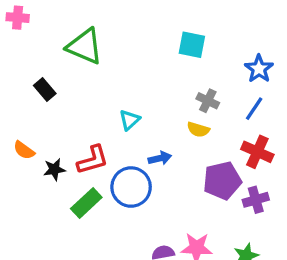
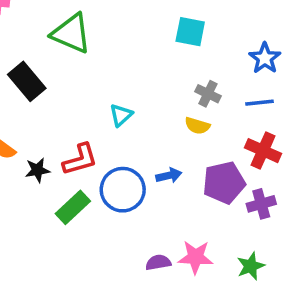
black rectangle: (45, 90) -> (27, 81), size x1.5
blue line: (254, 109) -> (259, 103), turned 50
blue arrow: (160, 158) -> (169, 175), moved

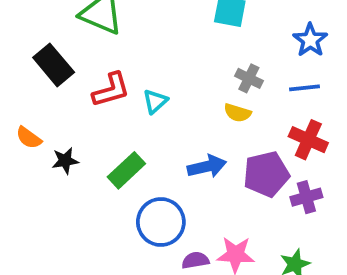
red L-shape: (80, 159) -> (111, 90), moved
blue arrow: (169, 175) -> (207, 166), size x1.4
blue circle: (123, 190) -> (161, 222), moved
green rectangle: (73, 207) -> (126, 170), moved

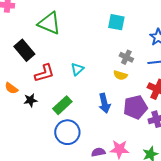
red L-shape: (111, 90) -> (44, 73), moved
blue arrow: (207, 166) -> (104, 103), turned 90
blue circle: (161, 222) -> (67, 132), moved

